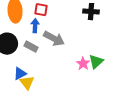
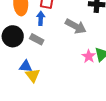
gray arrow: (54, 39) -> (76, 26), moved
blue triangle: (20, 74) -> (26, 66), turned 32

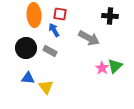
blue arrow: (41, 18) -> (54, 30), turned -32
blue triangle: (26, 66) -> (28, 78), moved

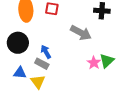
blue arrow: (54, 30) -> (46, 52), moved
gray rectangle: (50, 51) -> (42, 64), moved

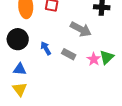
gray rectangle: (42, 64) -> (69, 54), moved
yellow triangle: (38, 82) -> (20, 89), moved

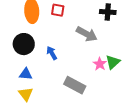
gray rectangle: (69, 54) -> (75, 85), moved, size x1.5

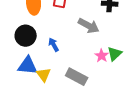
blue triangle: (26, 74) -> (28, 66), size x1.5
yellow triangle: (26, 94) -> (44, 75), moved

